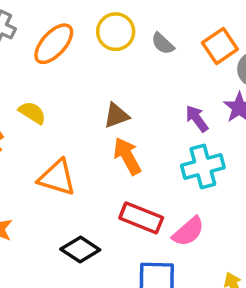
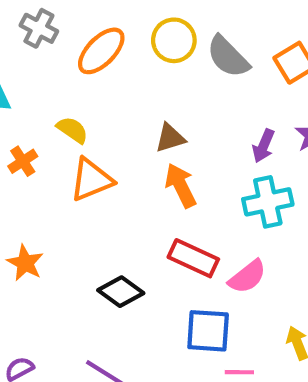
gray semicircle: (163, 44) -> (228, 57), size x1.6
purple arrow: (197, 119) -> (263, 146), turned -124
orange triangle: (57, 177) -> (91, 180), moved, turned -42

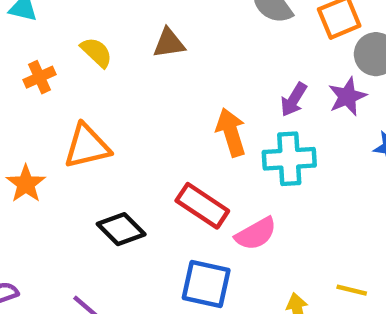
brown triangle: (170, 138) -> (169, 43), moved
orange triangle: (91, 180) -> (87, 146), moved
orange arrow: (181, 186) -> (231, 132), moved

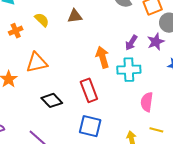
red rectangle: (202, 206) -> (89, 90), turned 35
pink semicircle: (256, 234) -> (147, 102), moved, turned 126

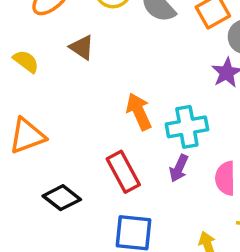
brown triangle: (75, 16) -> (82, 47), turned 49
purple arrow: (131, 43) -> (179, 168), moved

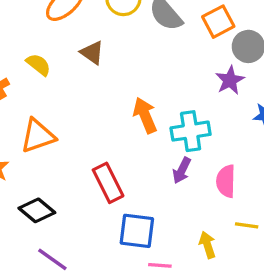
red rectangle: (123, 172) -> (108, 183), moved
black diamond: (62, 198) -> (37, 210), moved

